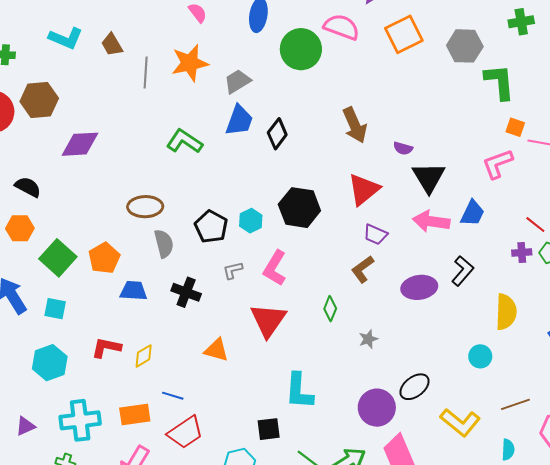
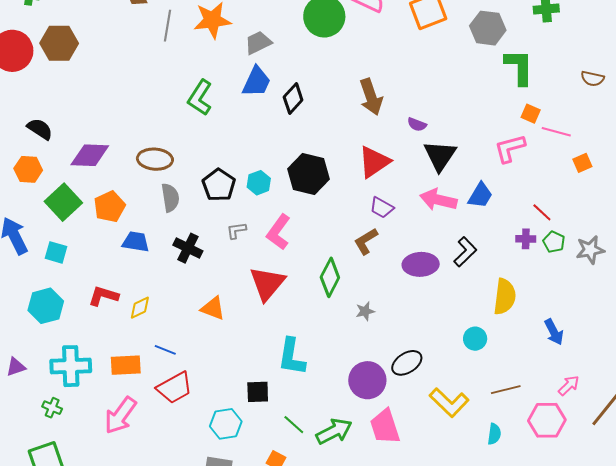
green L-shape: (184, 141) -> (200, 98), turned -96
purple diamond: (80, 144) -> (90, 155), moved
green diamond: (330, 309) -> (330, 277), size x1.5

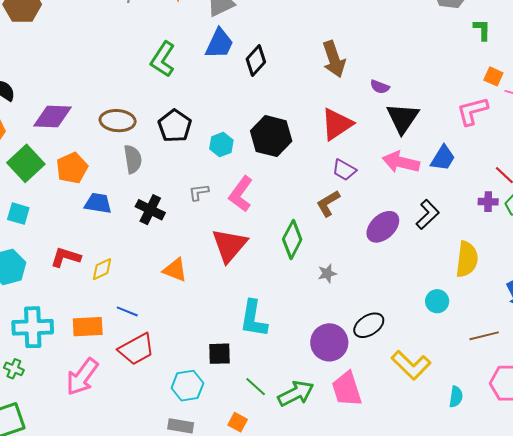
green L-shape: (519, 67) -> (482, 30), size x0.6
black pentagon: (219, 185) -> (175, 126), moved
purple ellipse: (421, 264) -> (383, 227), turned -40
brown line: (506, 390) -> (484, 336), moved

